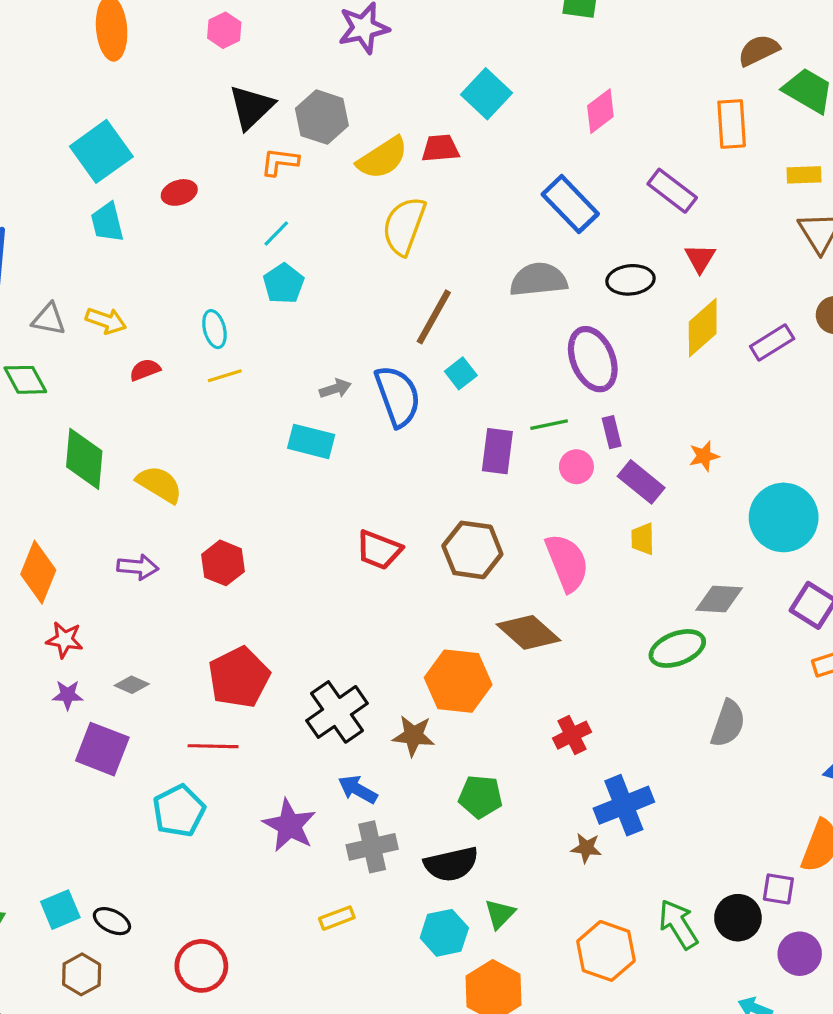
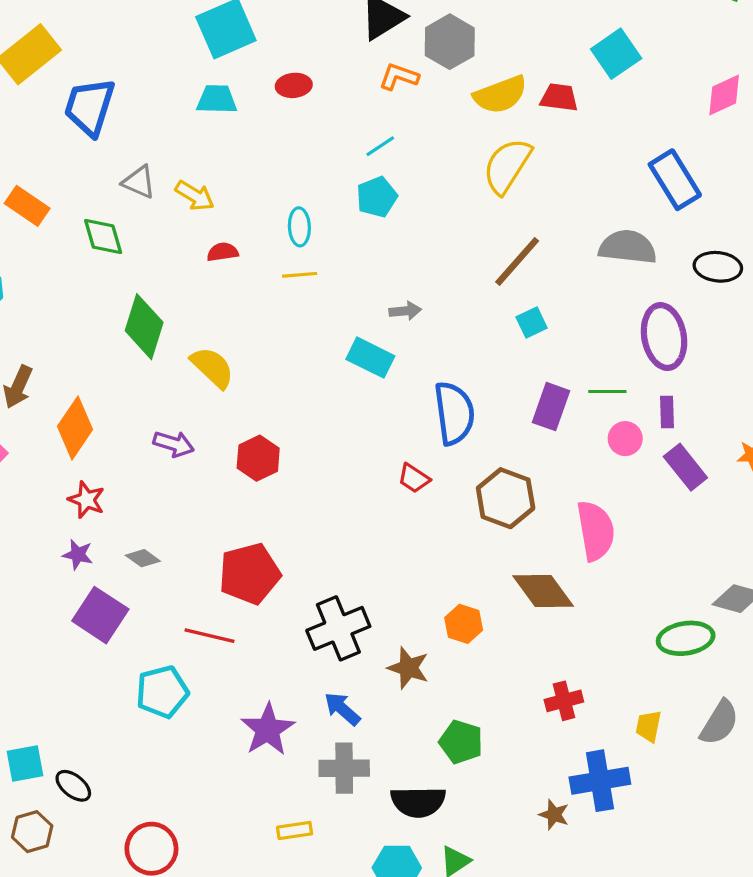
cyan trapezoid: (107, 222) -> (217, 99), turned 93
blue semicircle: (398, 396) -> (454, 413), moved
yellow trapezoid: (643, 539) -> (649, 726), moved
red trapezoid: (379, 550) -> (414, 478), size x0.7
orange hexagon: (458, 681) -> (464, 624), size x0.6

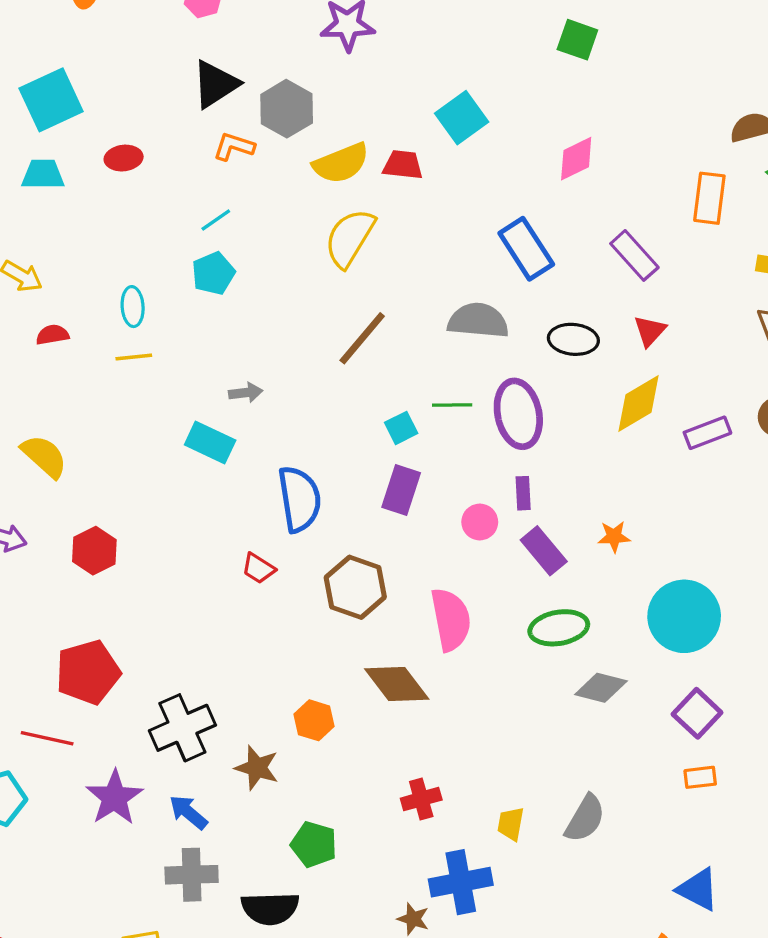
cyan square: (532, 323) -> (401, 428), moved
green line: (607, 392) -> (452, 405), moved
green ellipse: (686, 638) -> (559, 628), moved
purple star: (268, 729) -> (114, 798), moved

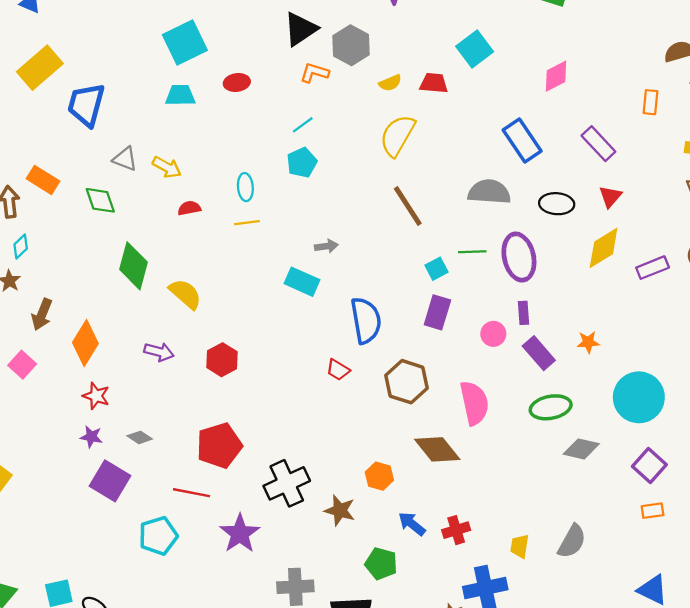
yellow semicircle: (341, 163) -> (390, 83), size x0.6
orange rectangle: (709, 198) -> (650, 102), size x0.7
brown line: (362, 338) -> (408, 206), turned -72
blue arrow: (188, 812) -> (412, 524), moved

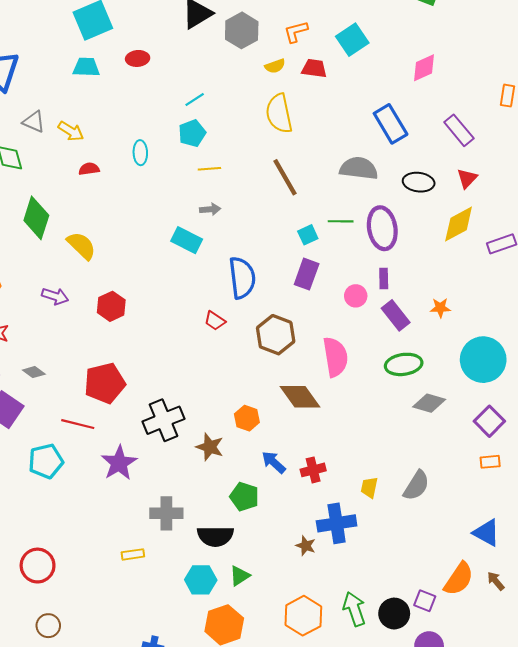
orange L-shape: (314, 73) -> (296, 32), moved, turned -35
yellow semicircle: (397, 135) -> (279, 114), turned -45
yellow line: (247, 223) -> (209, 169), moved

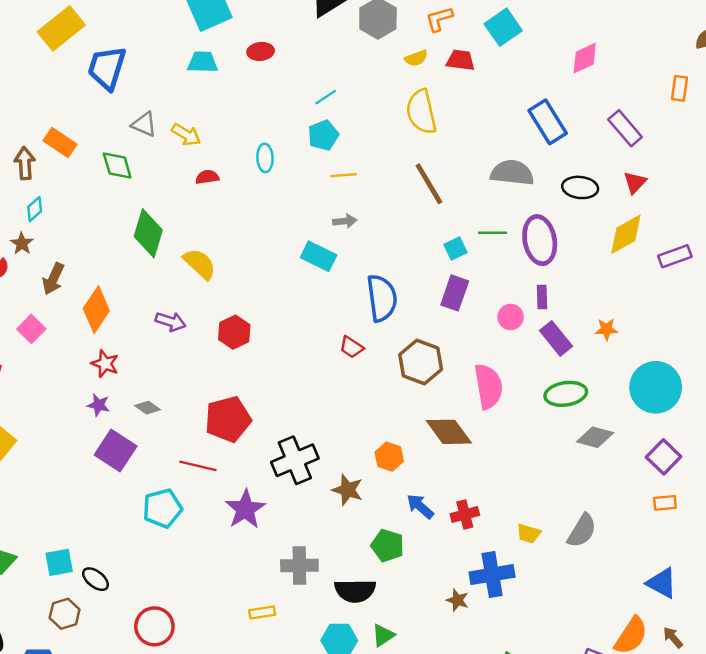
yellow trapezoid: (369, 487) -> (529, 533), turned -85

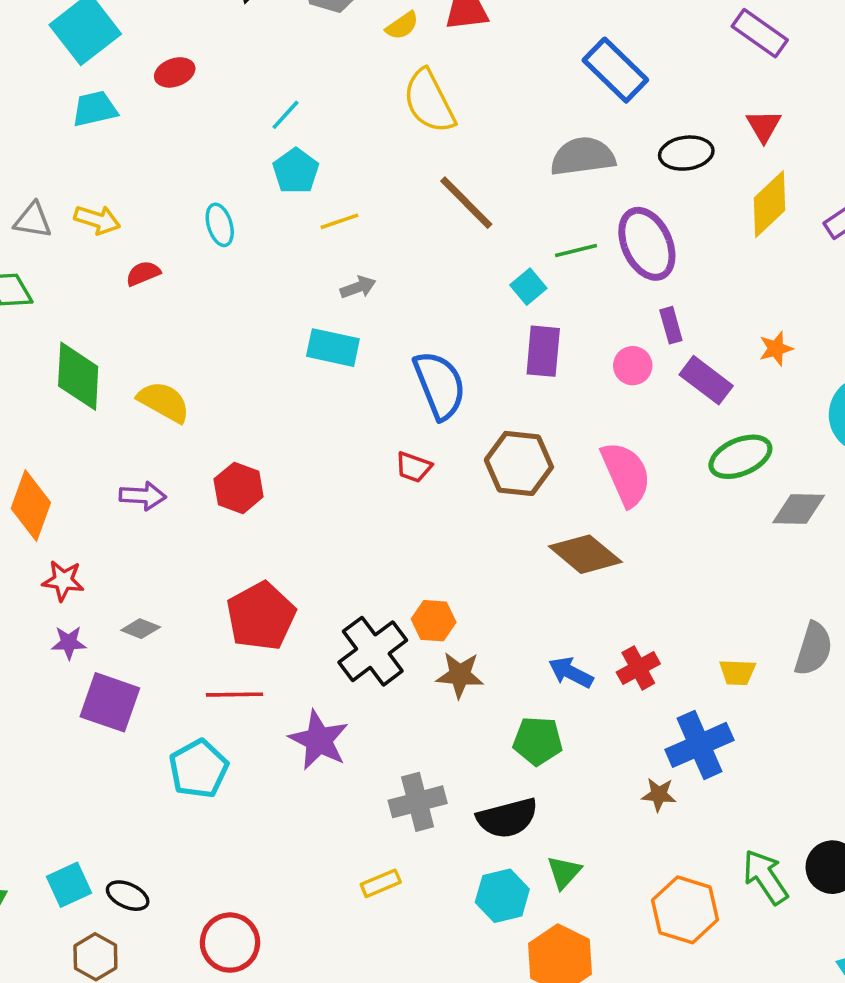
purple rectangle: (625, 128) -> (760, 33), moved
orange hexagon: (389, 457) -> (434, 621), moved

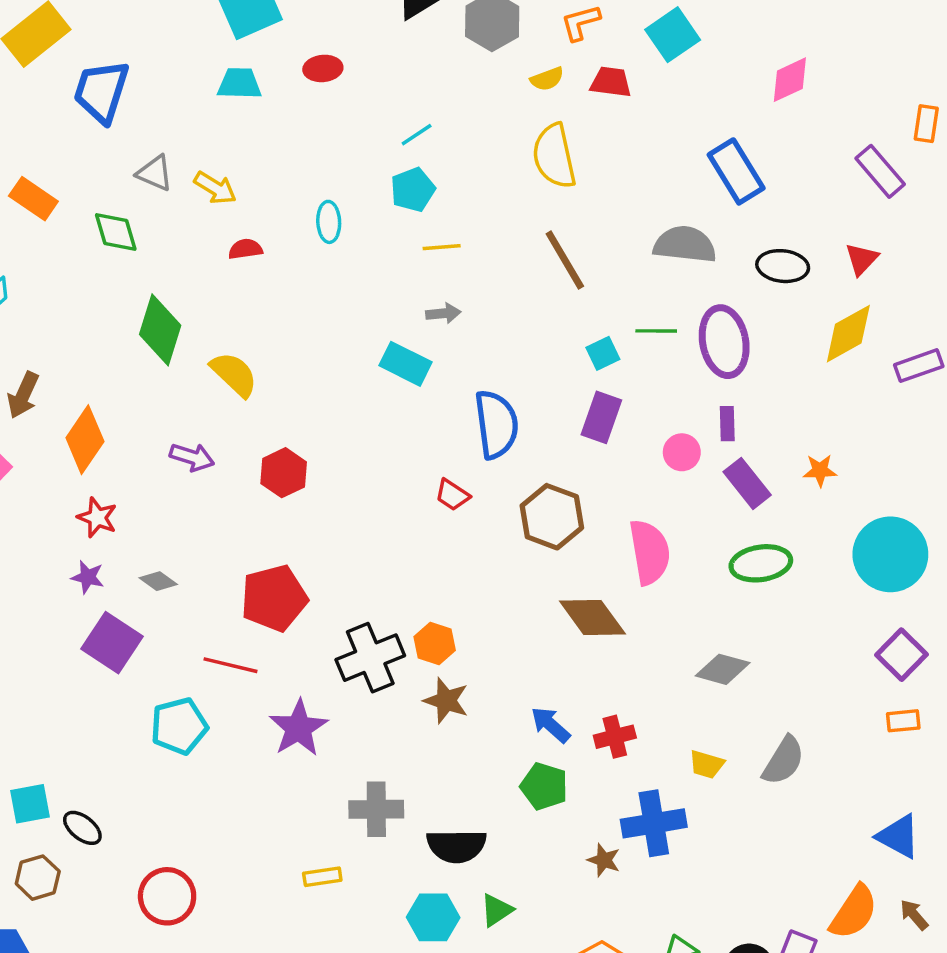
gray diamond: (799, 509) -> (723, 669), moved
green pentagon: (538, 741) -> (544, 786), moved

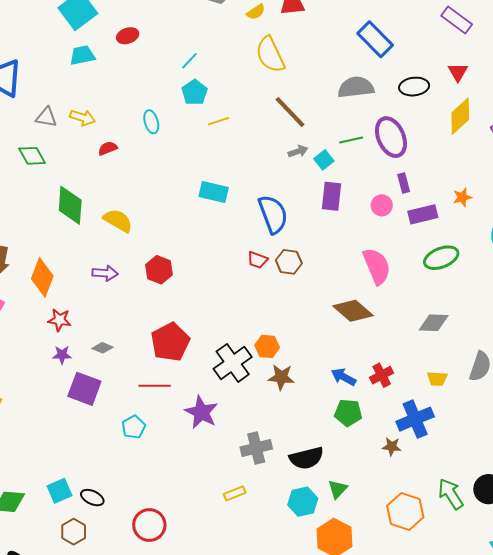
gray arrow: (443, 313) -> (298, 151), moved
purple rectangle: (747, 483) -> (423, 214), turned -52
brown hexagon: (552, 517) -> (289, 262), moved, size x0.7
cyan pentagon: (179, 726) -> (134, 427), size x0.7

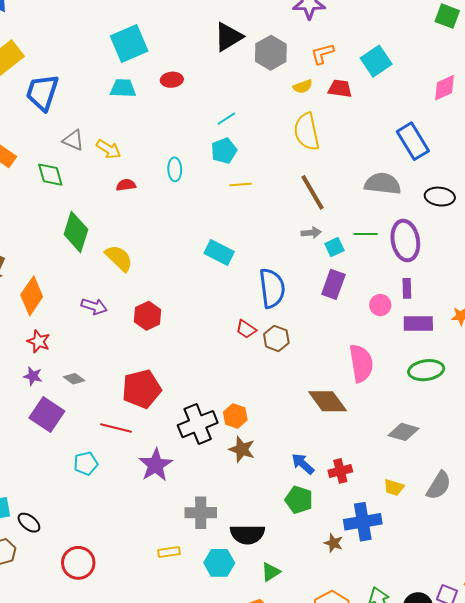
cyan hexagon: (303, 502) -> (219, 563), moved

